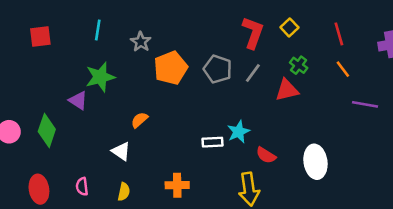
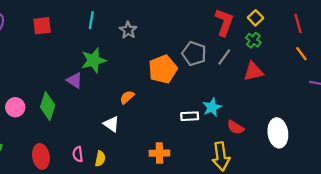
green cross: (299, 65) -> (253, 40), moved
orange pentagon: (171, 68) -> (163, 69), moved
yellow semicircle: (124, 192) -> (100, 159), moved

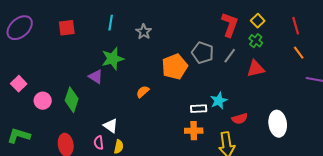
white triangle: (111, 124) -> (111, 126), moved
red semicircle: (235, 127) -> (240, 119), turned -49
orange cross: (159, 153) -> (194, 131), moved

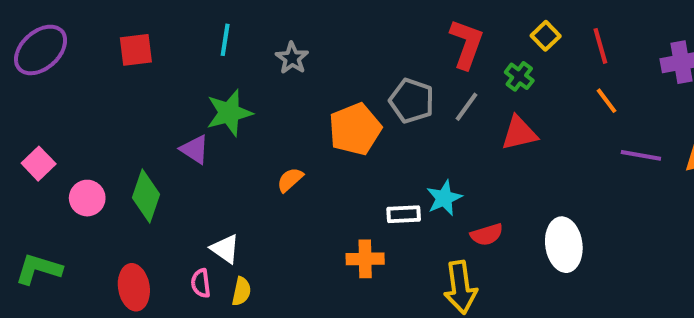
yellow square: (258, 21) -> (546, 36), moved
orange cross: (194, 131) -> (365, 259), moved

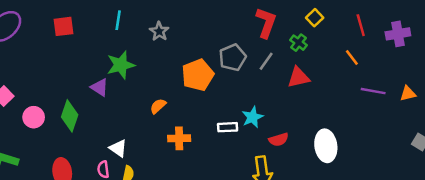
red line: (600, 46) -> (361, 25), moved
gray pentagon: (412, 101) -> (233, 57), turned 30
orange cross: (365, 259) -> (179, 138), moved

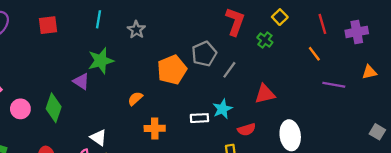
gray line: (266, 61) -> (229, 70), moved
red triangle: (298, 77) -> (265, 94), moved
orange triangle: (408, 94) -> (369, 72), moved

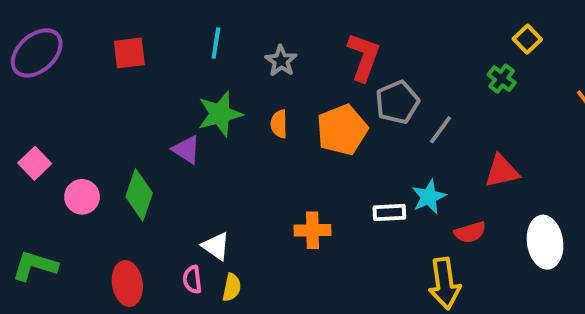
red L-shape: (235, 22) -> (364, 57), moved
orange semicircle: (135, 99) -> (279, 124), moved, turned -49

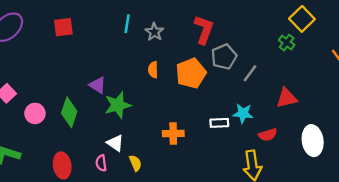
yellow square: (527, 39) -> (302, 19), size x1.5
cyan line: (216, 43) -> (127, 24), moved
green star: (220, 114) -> (118, 105), moved
cyan star: (429, 197) -> (243, 113), turned 30
yellow semicircle: (232, 287) -> (135, 163), moved, turned -35

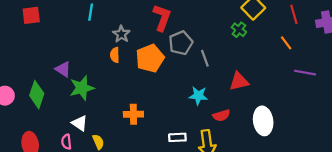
gray star: (154, 32) -> (121, 34), moved
gray line: (250, 73) -> (205, 58), turned -56
white rectangle: (219, 123) -> (177, 137), moved

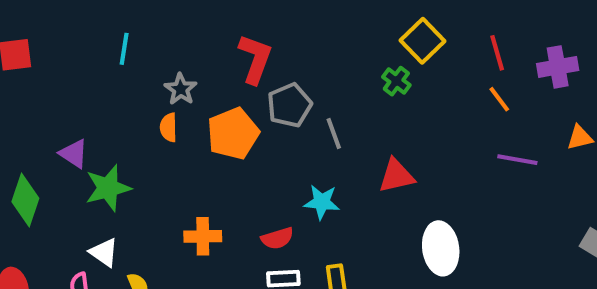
orange line: (286, 43) -> (499, 99), moved
red semicircle: (221, 115) -> (277, 238), moved

